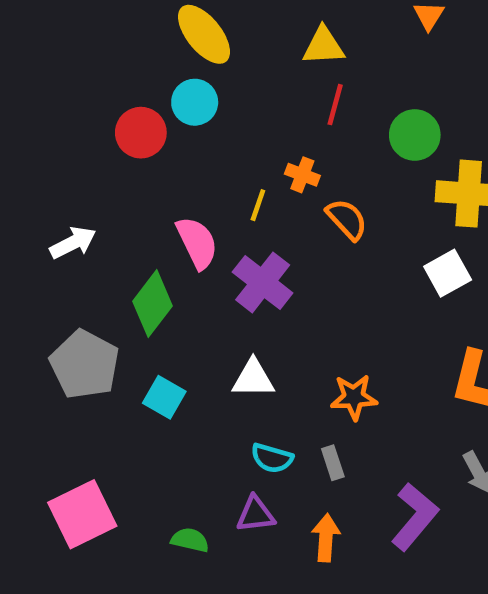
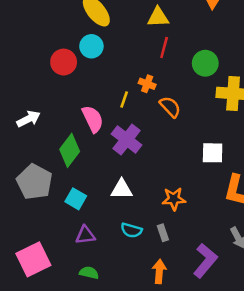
white square: (448, 273) -> (213, 153), moved, turned 30
purple triangle: (256, 514) -> (85, 235), moved

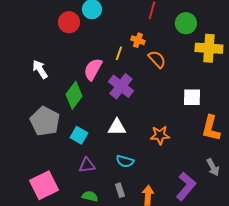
white arrow: (28, 119) -> (40, 69), turned -96
pink semicircle: (93, 119) -> (93, 69), turned -125
gray rectangle: (163, 233) -> (120, 190), moved

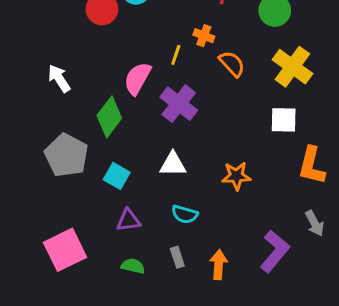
yellow cross: (209, 48) -> (292, 67), moved, turned 32

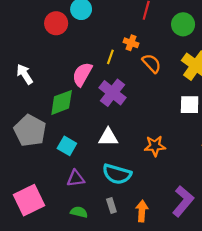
green diamond: (109, 117) -> (62, 102), turned 32
cyan semicircle: (185, 214) -> (117, 174), size x1.5

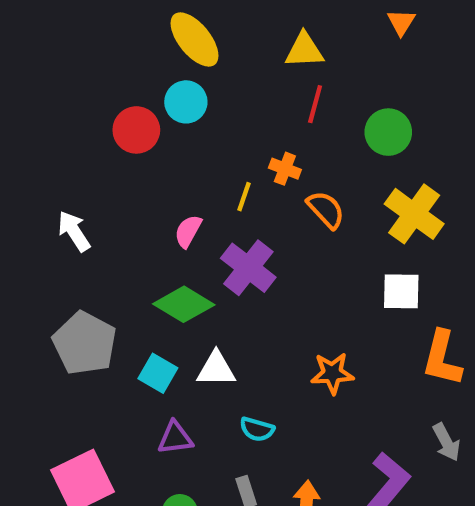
pink semicircle: (82, 74) -> (188, 231), size x0.7
green diamond: (62, 102) -> (184, 304), moved, turned 52
white triangle: (108, 137) -> (216, 369), moved
cyan semicircle: (117, 174) -> (257, 429), size x0.6

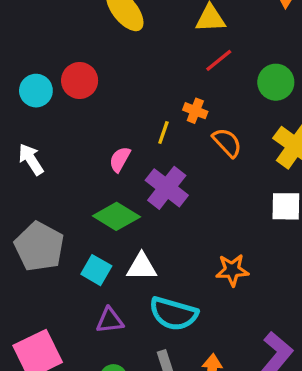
cyan circle: (186, 102) -> (36, 91), moved
red line: (315, 104) -> (219, 60), turned 36
cyan semicircle: (257, 429) -> (173, 314), size x1.8

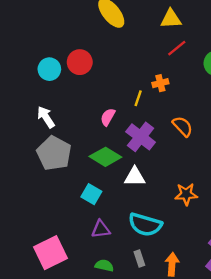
orange cross: (195, 111) -> (160, 83), turned -35
orange semicircle: (227, 143) -> (183, 126), moved
gray pentagon: (39, 247) -> (54, 153), moved
white triangle: (142, 267) -> (135, 177), moved

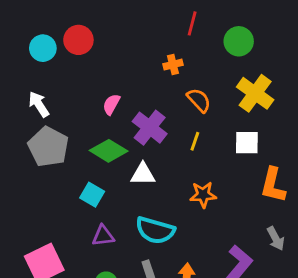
red line: (177, 48) -> (192, 23), turned -36
yellow line: (138, 98) -> (195, 141), moved
orange semicircle: (183, 126) -> (199, 100), moved

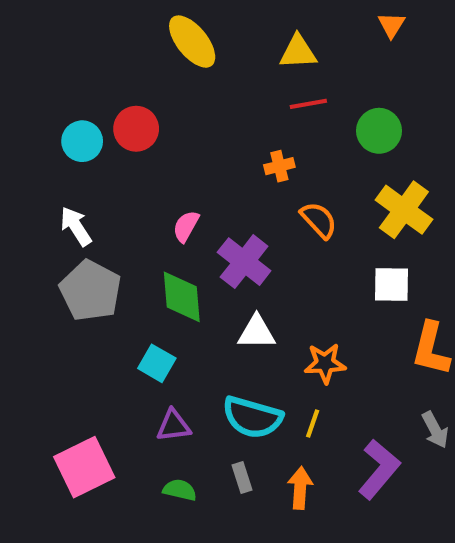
red line: (192, 23) -> (308, 104), turned 65
yellow line: (195, 141) -> (313, 424), moved
green diamond: (109, 151) -> (182, 297), turned 54
white triangle: (143, 174) -> (257, 332), moved

